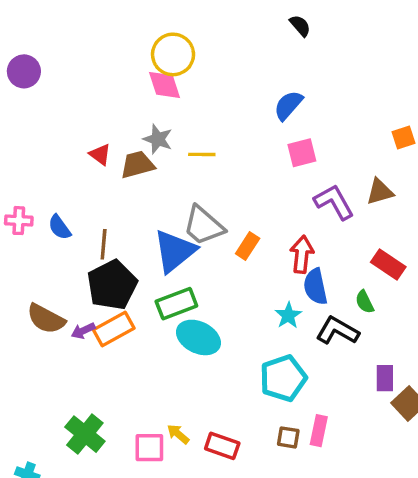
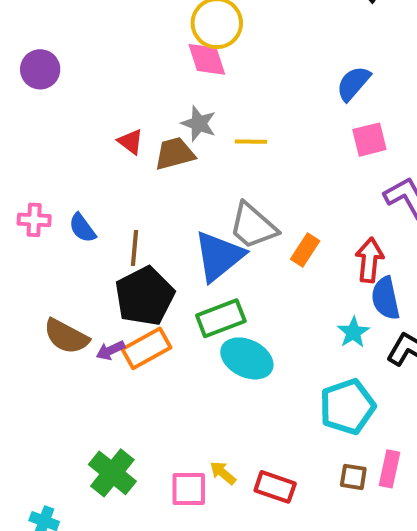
purple circle: (24, 71) -> (40, 69), moved

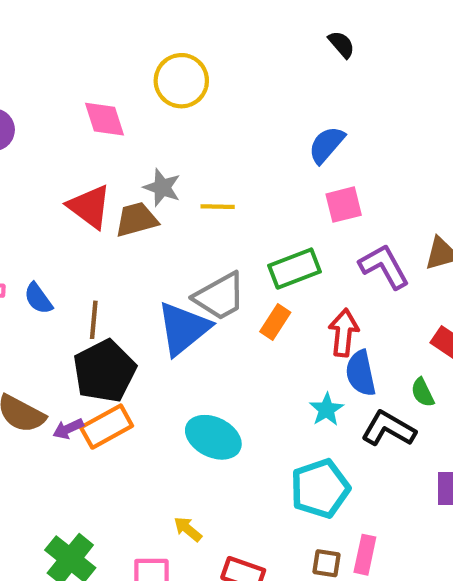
pink diamond: (207, 59) -> (104, 119), moved
red triangle: (130, 142) -> (89, 207), size x1.6
gray trapezoid: (253, 226) -> (220, 296), turned -70
green rectangle: (221, 318) -> (294, 269), moved
yellow arrow: (223, 473) -> (188, 529), moved

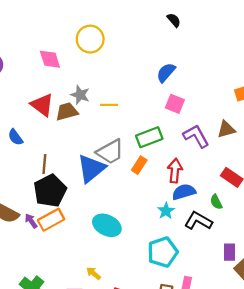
pink square: (344, 205) -> (175, 104), turned 36
blue semicircle: (38, 298) -> (15, 137), moved
blue semicircle: (361, 373) -> (184, 192), turned 85
purple arrow: (68, 429) -> (31, 221), turned 80

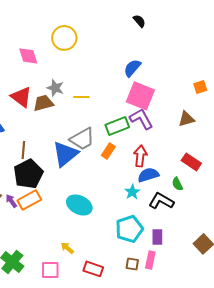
pink square: (175, 104) -> (140, 96), size x1.6
purple L-shape: (196, 136) -> (141, 119), moved
purple rectangle: (230, 252) -> (157, 237), moved

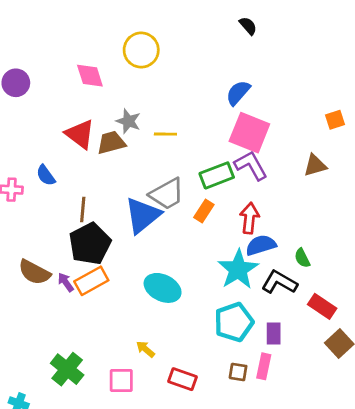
red rectangle: (191, 162) -> (322, 306), moved
cyan star: (132, 192) -> (238, 269), size x1.8

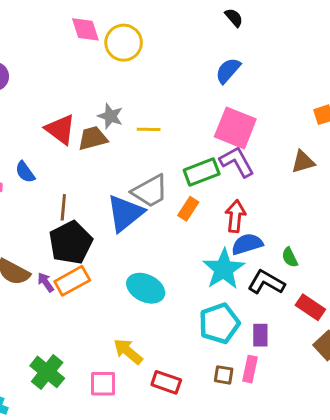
pink diamond: (90, 76) -> (85, 29), moved
blue semicircle: (238, 93) -> (228, 71), moved
yellow arrow: (145, 349) -> (128, 351), size x1.5

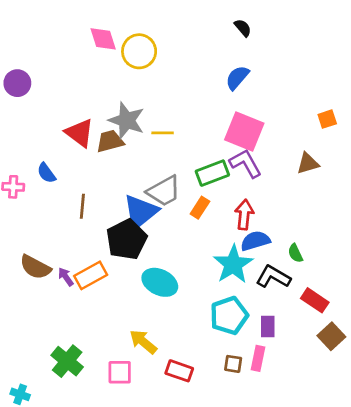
gray star: (110, 116) -> (127, 120), size x1.5
black pentagon: (71, 243) -> (127, 239), moved

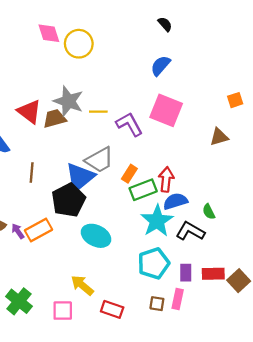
purple L-shape: (246, 163) -> (129, 124), moved
green rectangle: (212, 173) -> (143, 190), moved
red rectangle: (315, 300) -> (213, 274), moved, turned -35

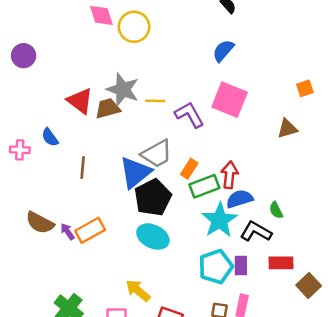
black pentagon: (68, 200) -> (153, 198), moved
purple rectangle: (186, 273) -> (241, 265), moved
red rectangle: (213, 274) -> (281, 263), moved

